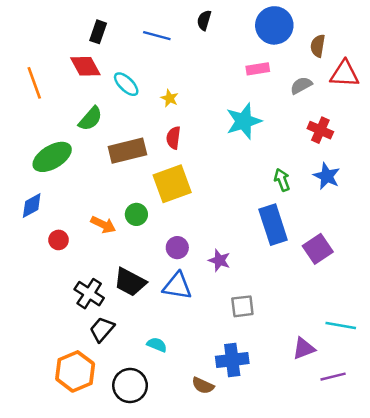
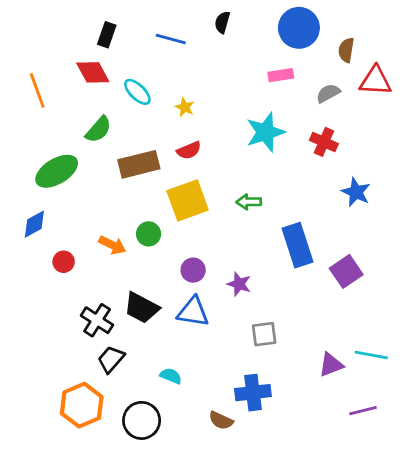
red cross: (320, 130) -> (324, 142), moved
red semicircle: (173, 138) -> (189, 150), turned -120
green arrow: (282, 180) -> (249, 202), moved, turned -70
purple triangle: (304, 348) -> (331, 365), moved

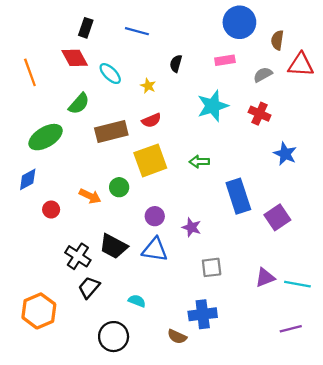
black semicircle: (222, 22) -> (176, 64), moved
purple triangle: (331, 365) -> (265, 277), moved
orange hexagon: (82, 405) -> (39, 311), moved

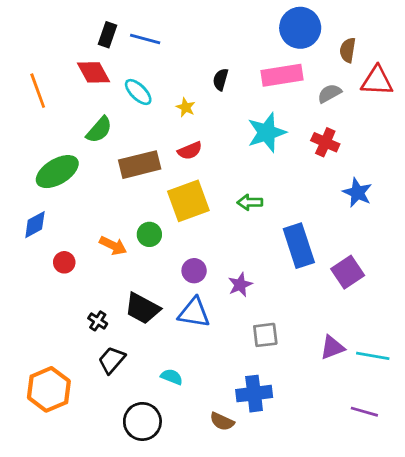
blue line: (137, 31) -> (145, 39), moved
pink rectangle: (225, 60) -> (282, 75), size x1.6
purple star: (192, 227) -> (240, 285), turned 30
black cross: (78, 256) -> (98, 321), size x0.6
purple line: (291, 329) -> (364, 412), turned 30

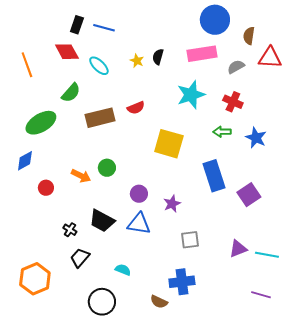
yellow star: (186, 107) -> (137, 61), moved
yellow square: (188, 201) -> (169, 144), moved, turned 36
green arrow: (250, 202) -> (222, 132), moved

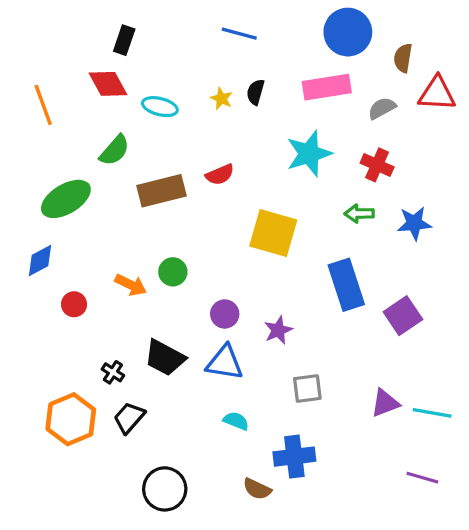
blue line: (104, 28) -> (239, 34), moved
cyan ellipse: (99, 66) -> (160, 107), turned -30
blue star: (256, 138) -> (414, 223), turned -30
cyan semicircle: (123, 270) -> (236, 421), moved
orange hexagon: (35, 279) -> (71, 419), moved

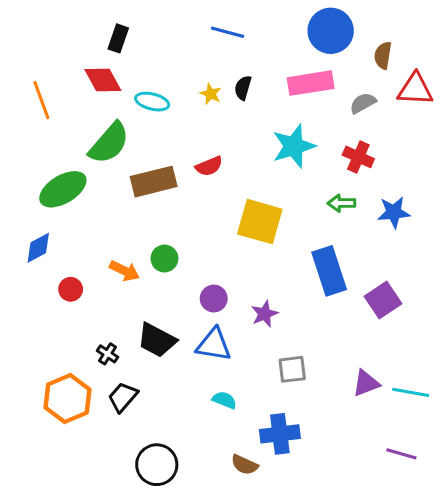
green semicircle: (115, 150) -> (109, 143), size x1.4

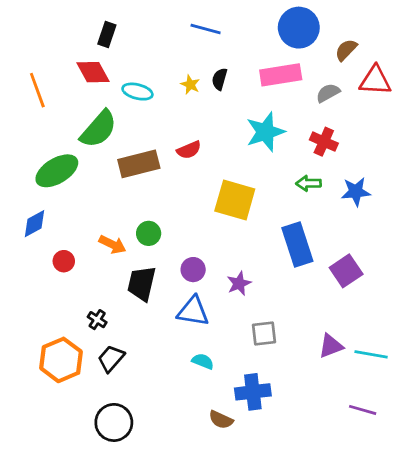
brown semicircle: (383, 55) -> (346, 50), turned 35
black trapezoid: (157, 340) -> (142, 283), moved, turned 75
black circle: (157, 465) -> (114, 422), moved

